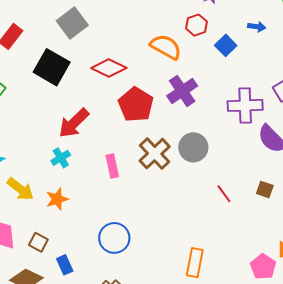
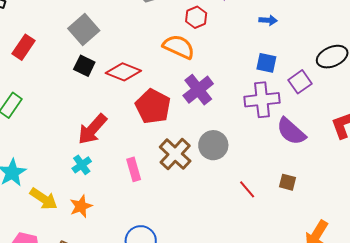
red hexagon: (197, 25) -> (196, 17), moved
blue square: (226, 45) -> (266, 63), moved, turned -30
black square: (52, 67) -> (84, 66), moved, size x0.6

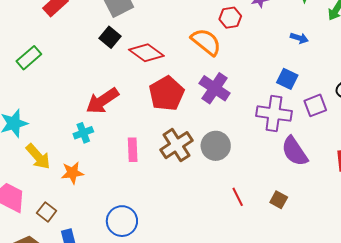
purple cross: (198, 90) -> (215, 88), turned -32

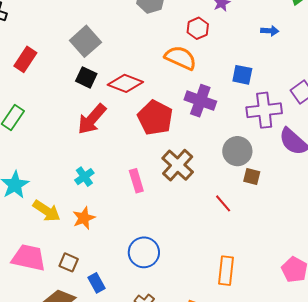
blue square: (287, 79) -> (242, 75), moved
red arrow: (102, 101) -> (92, 119), moved
gray circle: (216, 146) -> (237, 151), moved
red line: (238, 197) -> (223, 203), moved
brown square: (279, 200) -> (252, 176), moved

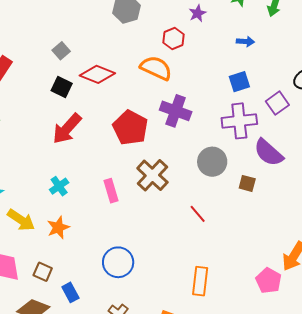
gray square: (85, 41) -> (61, 51), size x0.6
blue square: (242, 75) -> (239, 82), moved, turned -30
red diamond: (125, 83) -> (97, 74), moved
brown square: (252, 176) -> (247, 183), moved

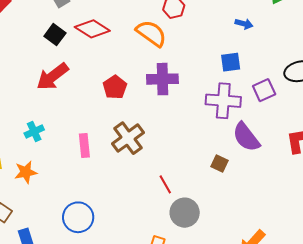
purple cross: (176, 111) -> (162, 79), turned -32
red pentagon: (130, 128) -> (115, 87), size x0.7
gray circle: (212, 162) -> (185, 213), moved

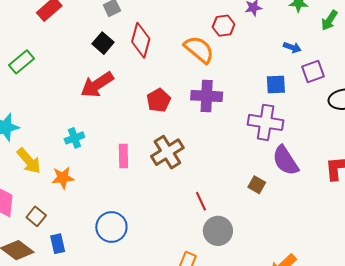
red diamond: (92, 29) -> (141, 40), turned 68
purple square: (264, 90) -> (313, 72), moved

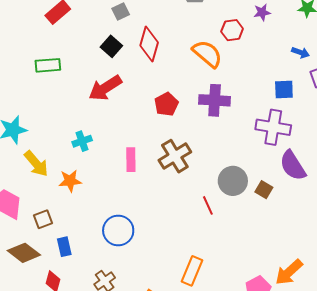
green rectangle: (22, 62) -> (48, 65), moved, turned 35
brown square: (36, 216) -> (43, 219), turned 30
gray circle: (218, 231) -> (233, 181), moved

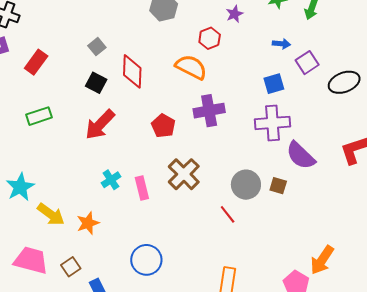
cyan cross: (82, 141) -> (111, 180), moved

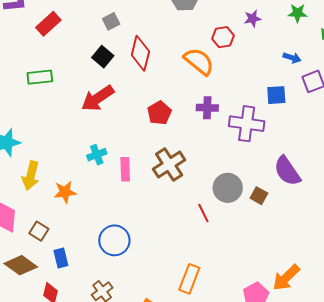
purple cross: (209, 111) -> (207, 108), size x0.7
purple cross: (272, 123) -> (247, 124), moved
yellow arrow: (51, 214) -> (31, 176), turned 56
brown square: (71, 267) -> (39, 231), turned -36

